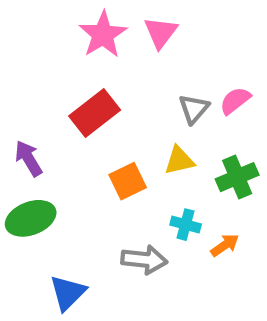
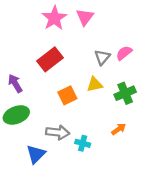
cyan cross: (186, 225) -> (83, 143), moved
gray arrow: (144, 260) -> (58, 132), moved

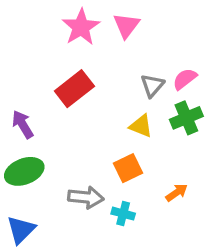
yellow triangle: (95, 84) -> (141, 126), turned 35
green cross: (125, 93) -> (186, 118), moved
orange square: (67, 95) -> (128, 168), moved
blue triangle: (36, 154) -> (21, 230), moved

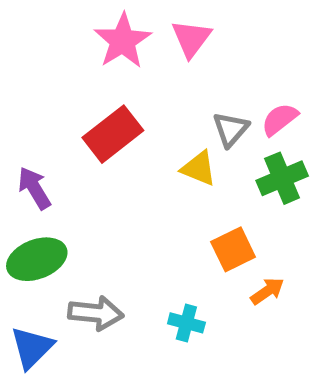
yellow triangle: (141, 126) -> (199, 168), moved
orange square: (128, 168) -> (233, 249), moved
gray arrow: (86, 197) -> (96, 313), moved

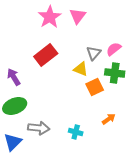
green cross: (282, 178) -> (115, 73), turned 30
orange square: (233, 249) -> (95, 87), moved

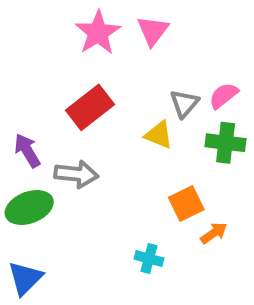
orange square: (95, 87) -> (186, 204), moved
gray arrow: (39, 128) -> (76, 174), moved

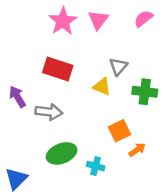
pink semicircle: (224, 96) -> (143, 19), moved
red rectangle: (90, 107) -> (58, 69), turned 56
green ellipse: (29, 207) -> (62, 153), moved

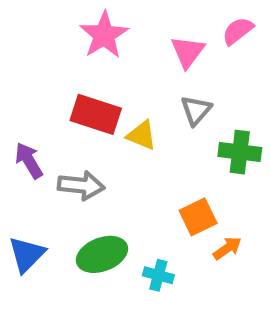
pink triangle: (98, 20) -> (188, 52), moved
yellow triangle: (102, 87) -> (142, 135), moved
blue triangle: (16, 179) -> (27, 254), moved

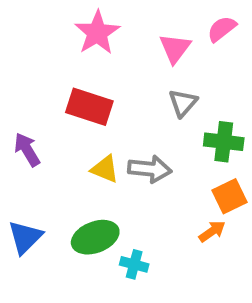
yellow triangle: (142, 135) -> (105, 169), moved
gray arrow: (81, 185) -> (150, 169), moved
orange square: (198, 217) -> (230, 196), moved
cyan cross: (158, 275) -> (134, 264), moved

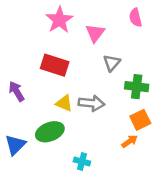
pink semicircle: (222, 29) -> (136, 18), turned -66
pink triangle: (175, 48) -> (95, 33), moved
green ellipse: (95, 237) -> (50, 132), moved

